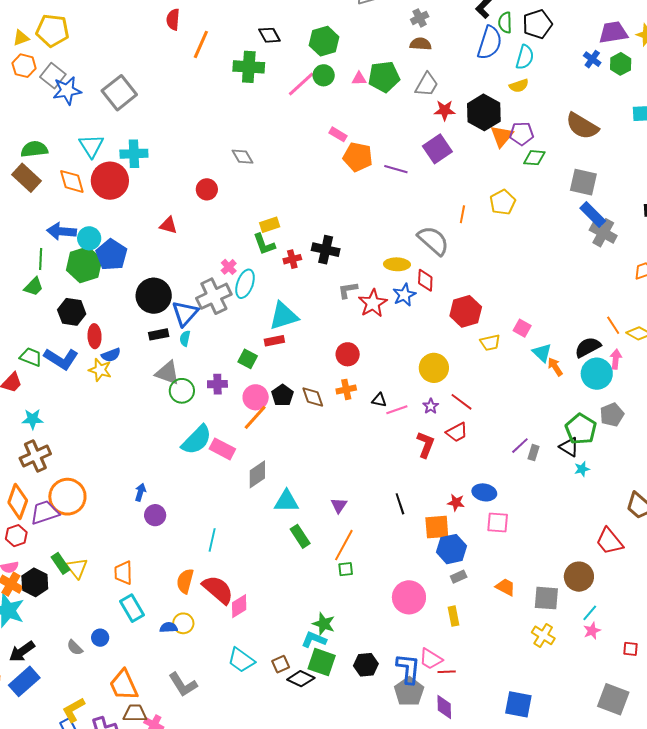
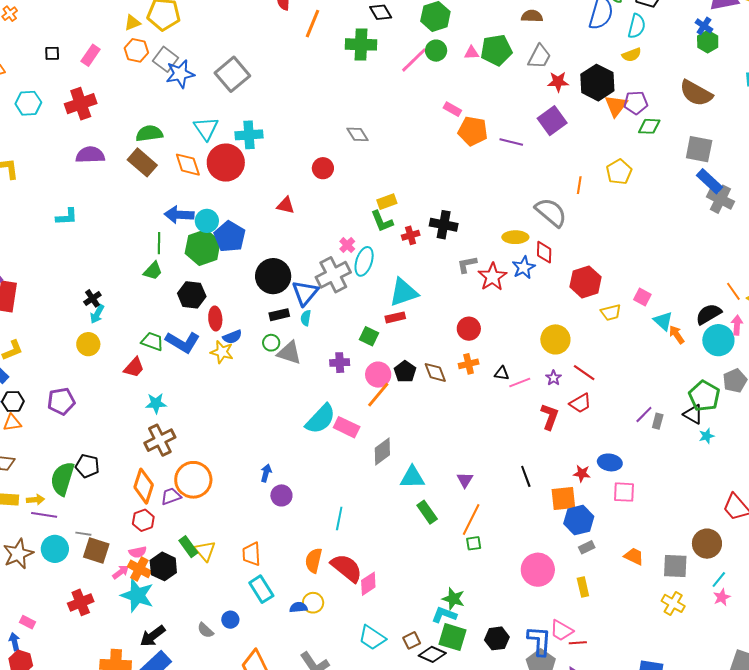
green hexagon: (621, 64) -> (708, 42), moved
green circle: (182, 391) -> (271, 343), moved, size x0.7
purple trapezoid: (45, 512) -> (171, 496), size x0.7

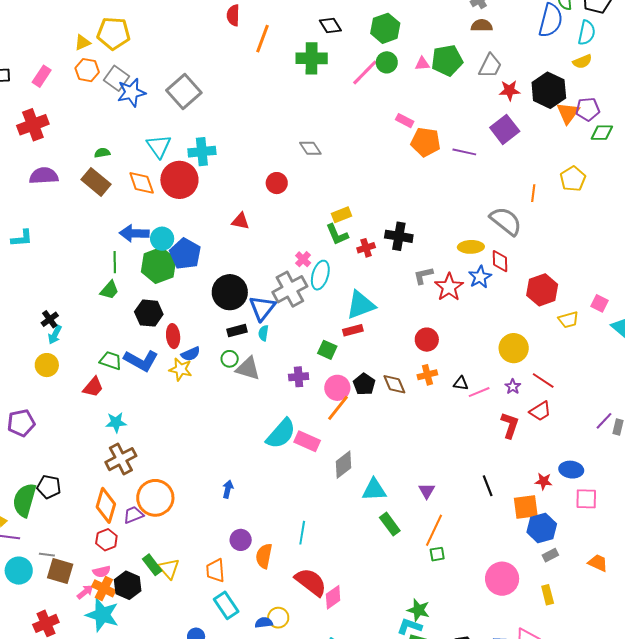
green semicircle: (149, 133) -> (102, 153), size x0.6
purple circle: (281, 495) -> (241, 540), moved
orange semicircle: (314, 560) -> (264, 556), moved

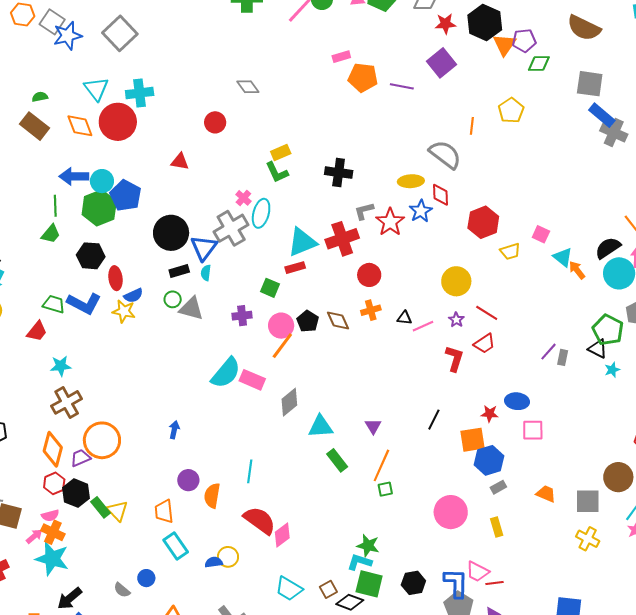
pink rectangle: (405, 121) -> (341, 57), turned -42
red cross: (366, 248) -> (342, 239), moved, size x1.8
black line: (488, 486) -> (434, 420), turned 50
black hexagon: (128, 585) -> (76, 493), moved

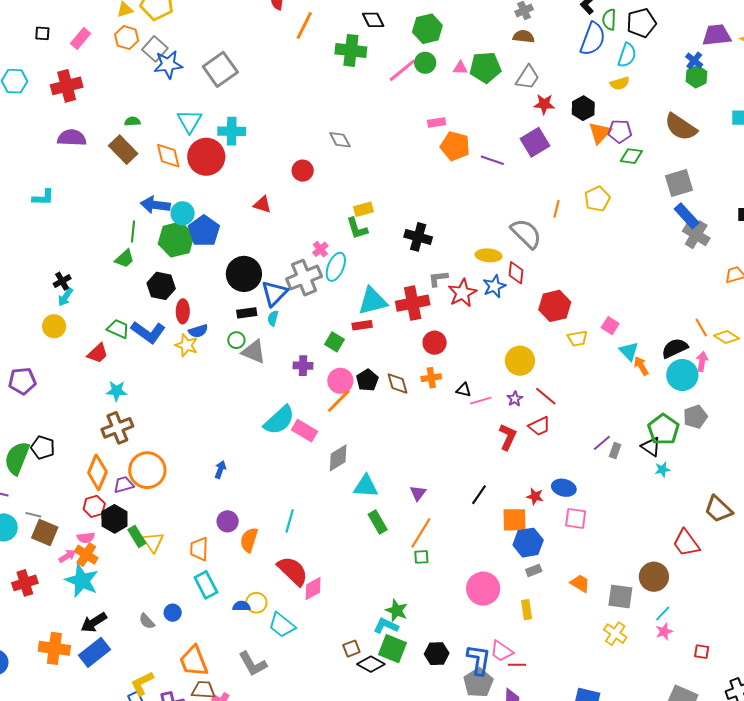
black hexagon: (485, 23) -> (583, 108), size x0.7
gray square: (590, 84) -> (679, 183), turned -32
cyan trapezoid: (289, 589) -> (282, 625), moved

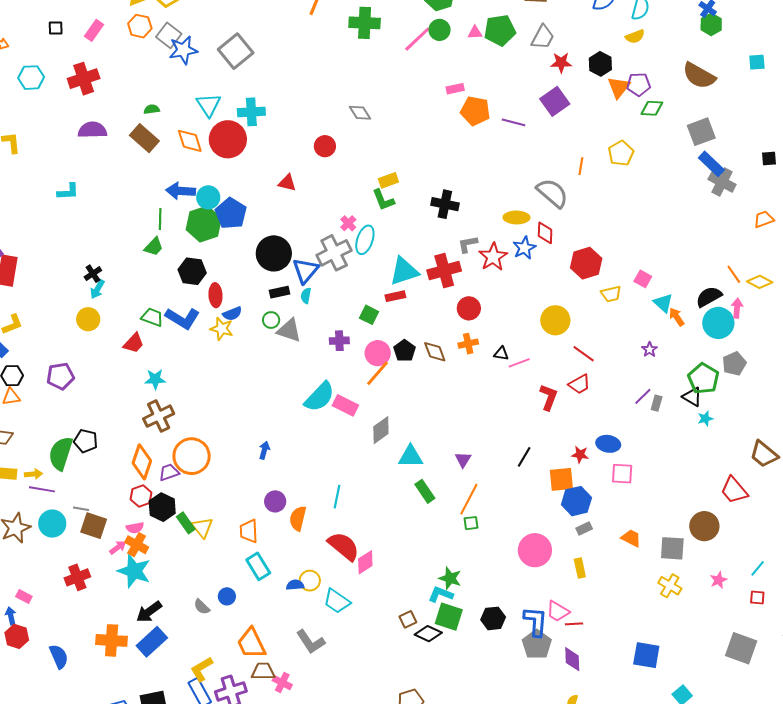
purple star: (515, 399) -> (650, 350), moved
cyan line: (663, 614) -> (758, 568), moved

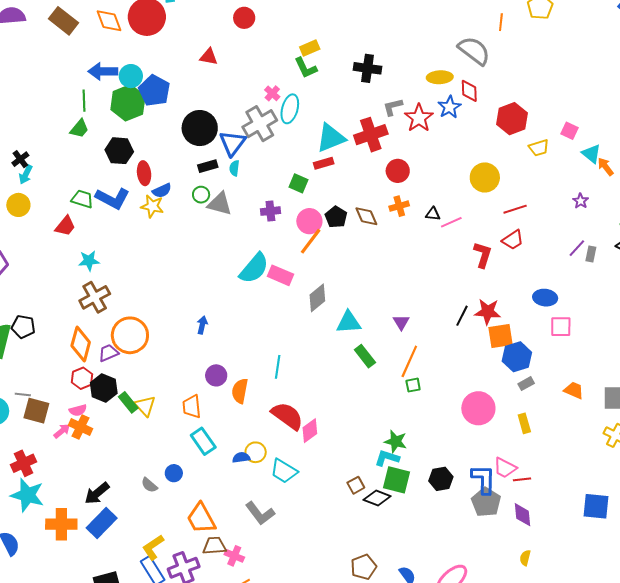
red line: (584, 354) -> (515, 209), turned -50
red star: (580, 455) -> (488, 312), moved, size x1.5
cyan star: (134, 571) -> (27, 495), moved

